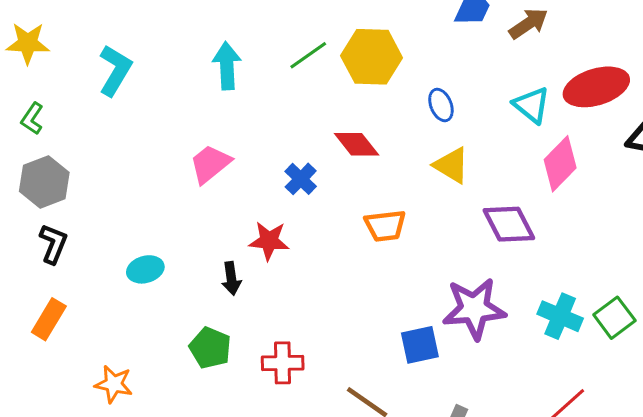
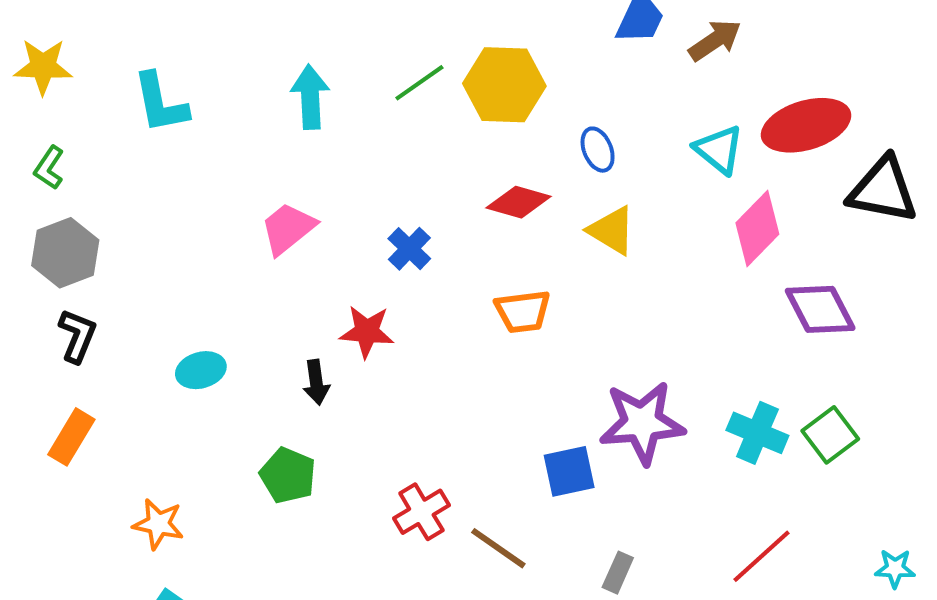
cyan L-shape: (115, 70) -> (160, 103), turned 138
red diamond: (357, 144) -> (519, 202), moved, turned -36
purple diamond: (509, 224) -> (820, 309), moved
red cross: (283, 363) -> (421, 512), moved, turned -30

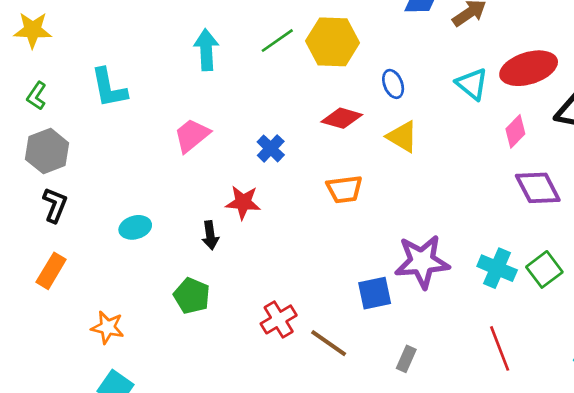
cyan L-shape: (160, 103) -> (109, 88), moved
pink diamond: (757, 228) -> (515, 131), moved, size x0.7
red line: (761, 556) -> (500, 348), turned -69

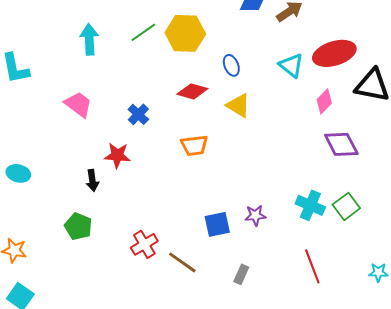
pink trapezoid: (192, 135) -> (78, 104), turned 76
cyan ellipse: (135, 227) -> (18, 173), moved, turned 30
purple star: (422, 262) -> (255, 215), moved, size x0.5

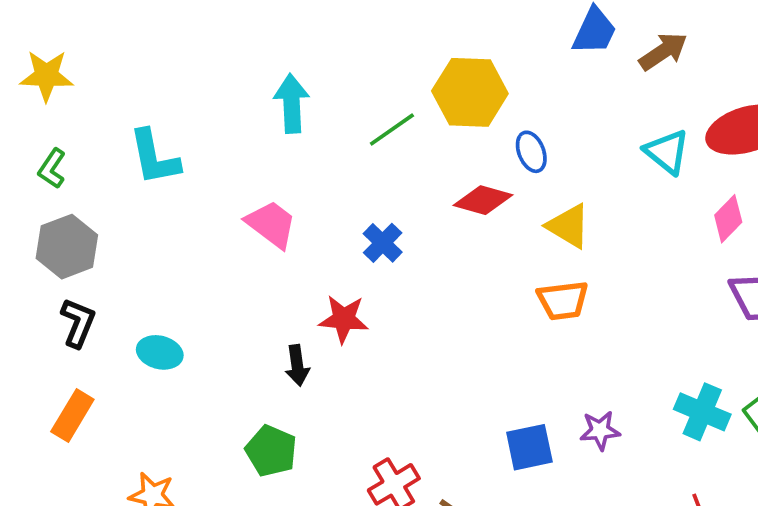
green line: (143, 32) -> (392, 130), moved
blue ellipse: (231, 65) -> (531, 152), moved
orange trapezoid: (194, 145) -> (563, 300), moved

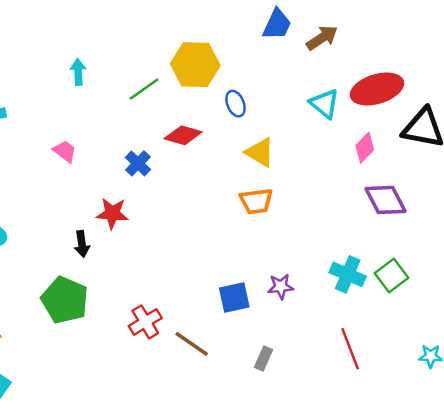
cyan arrow: (292, 104) -> (78, 72), size x0.7
red diamond: (483, 200) -> (183, 135), moved
pink trapezoid: (271, 224) -> (65, 151), size x0.7
green pentagon: (271, 451) -> (65, 300), size x1.4

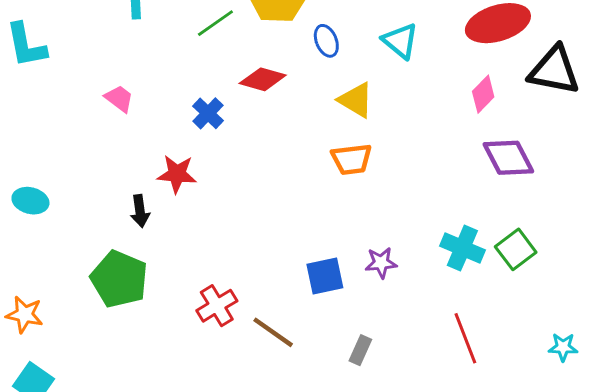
cyan triangle: (325, 104) -> (400, 41), moved

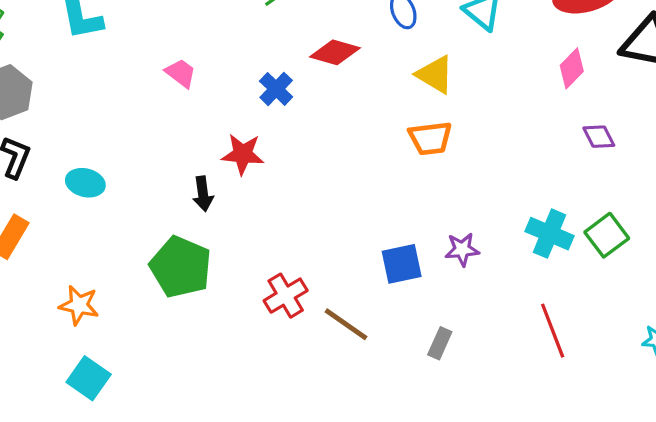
purple diamond: (508, 158) -> (599, 137), size x0.6

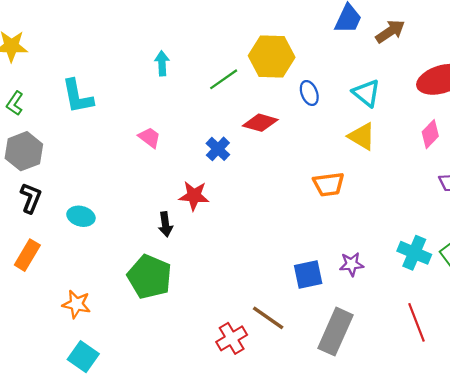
yellow triangle: (435, 75) -> (362, 136), moved
red cross: (286, 296) -> (232, 338), moved
gray rectangle: (440, 343) -> (336, 332), size x2.0

